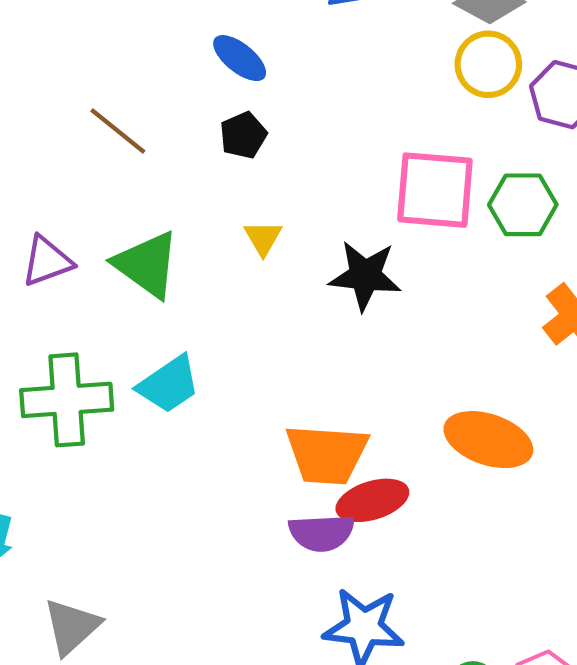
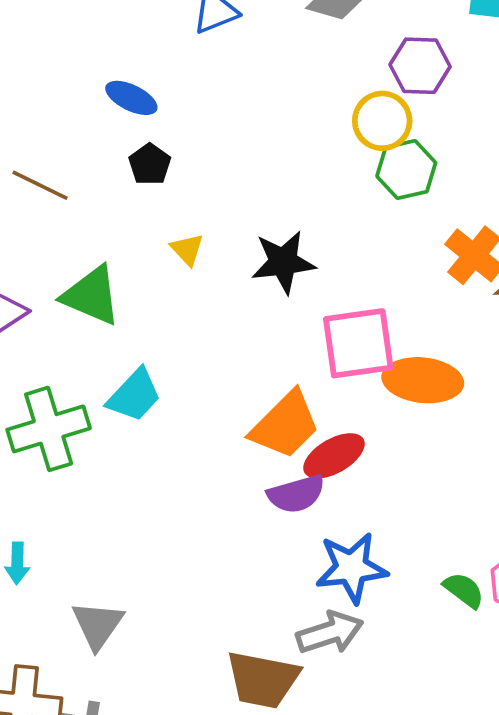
yellow circle: (488, 64) -> (382, 121), moved
pink square: (435, 190) -> (358, 343), moved
orange trapezoid: (327, 454) -> (285, 425), turned -36

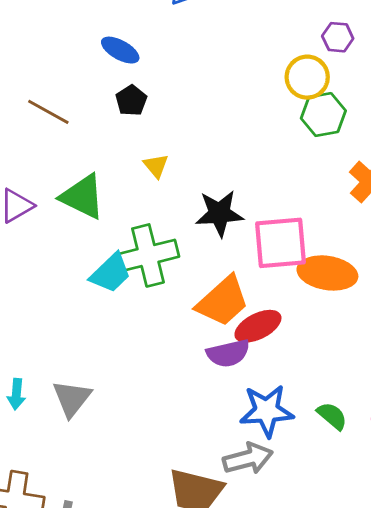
purple hexagon: (420, 66) -> (338, 37), size x0.7
black star: (283, 262) -> (219, 213), moved
green cross: (49, 429) -> (148, 255), moved
green semicircle: (464, 590) -> (332, 416), moved
gray triangle: (98, 625) -> (72, 398), moved

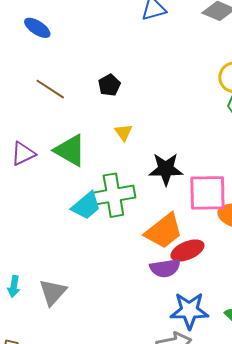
blue ellipse: (120, 50) -> (37, 28), moved

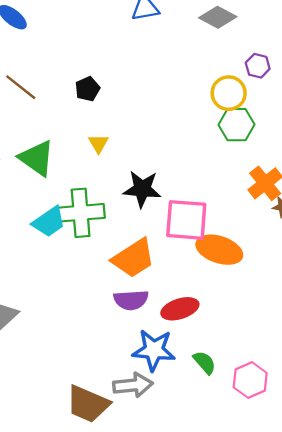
red ellipse: (187, 250) -> (180, 309), moved

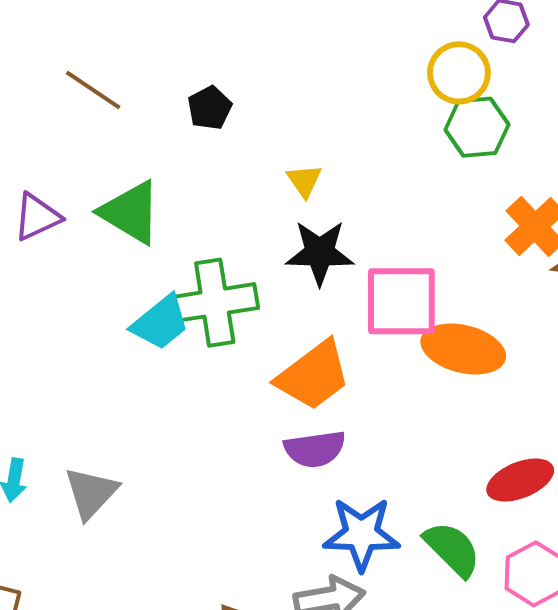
black pentagon: (87, 89) -> (210, 108), moved
yellow triangle: (98, 143) -> (304, 181), moved
red ellipse: (180, 309) -> (520, 480), moved
green semicircle: (205, 362) -> (452, 549), size x1.4

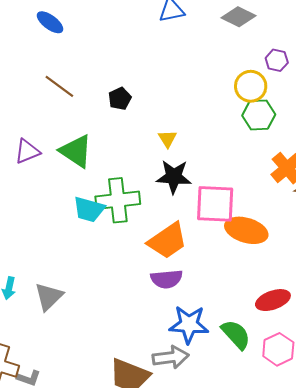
cyan trapezoid: (160, 323) -> (89, 209), turned 52

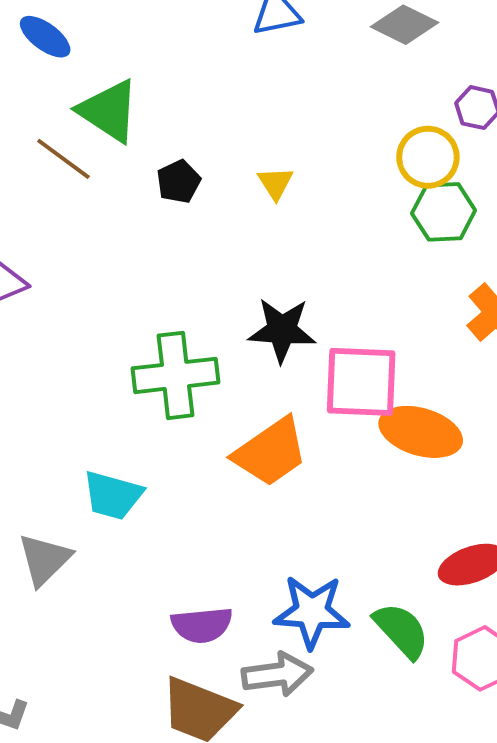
yellow triangle: (167, 139) -> (275, 183), moved
green triangle: (76, 151) -> (109, 111), moved
cyan trapezoid: (89, 209) -> (113, 495), moved
purple semicircle: (167, 279) -> (202, 625), moved

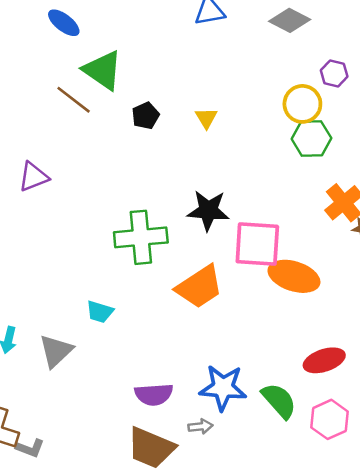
cyan trapezoid: (113, 495) -> (100, 312), size x0.7
gray arrow: (277, 674) -> (200, 426), size x0.6

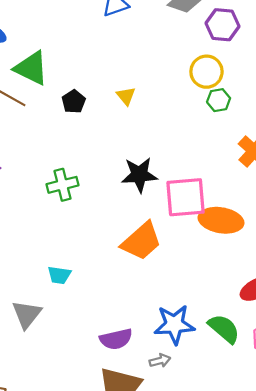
purple hexagon: (334, 73) -> (223, 25), moved, size x1.4
green hexagon: (311, 138) -> (219, 100), size x0.7
green cross: (141, 237) -> (63, 185), moved, size x0.7

